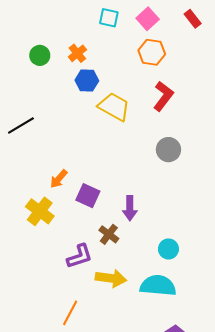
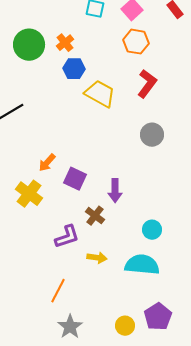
green circle: (40, 55) -> (29, 45), size x1.6
yellow arrow: (111, 278) -> (97, 258), size x0.7

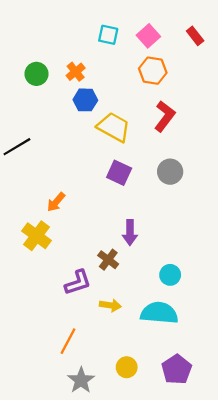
green circle: (29, 45) -> (36, 74), size x0.7
purple square: (75, 179) -> (119, 173), moved
yellow circle: (125, 326) -> (127, 367), moved

